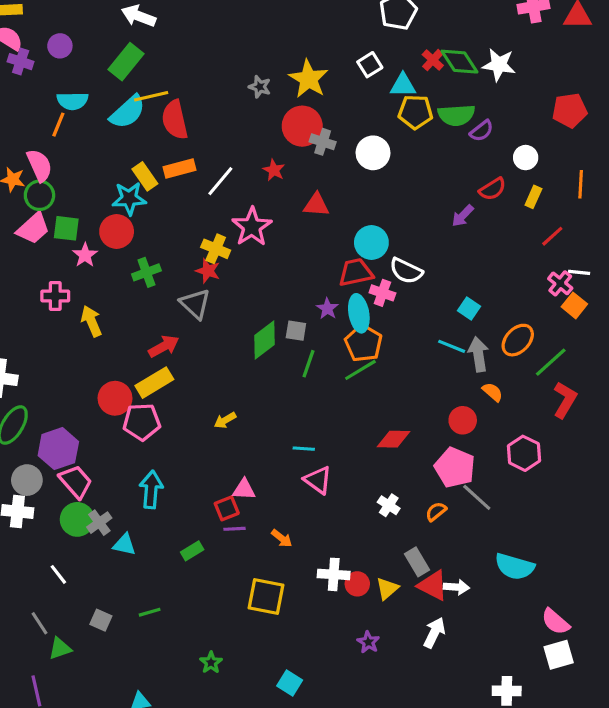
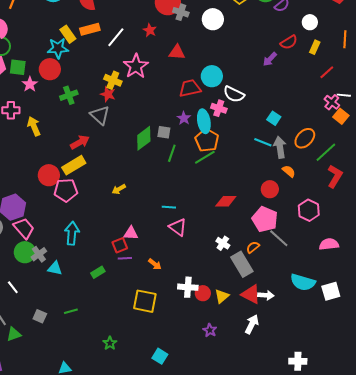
red trapezoid: (356, 272) -> (190, 88), moved
gray rectangle: (417, 562) -> (242, 264), moved, size x1.4
pink semicircle: (555, 622) -> (329, 244), moved, turned 132
white square: (559, 655) -> (331, 291), moved

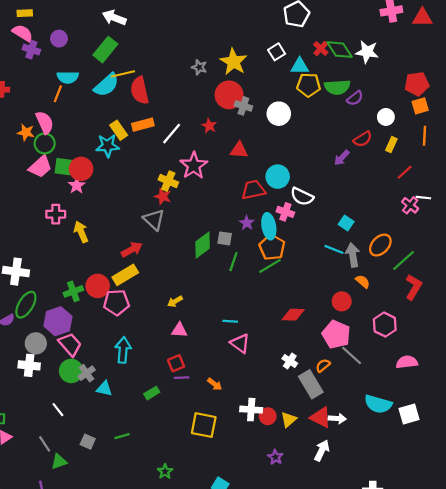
red circle: (50, 69) -> (81, 169), moved
green cross: (69, 95) -> (73, 291), moved
orange square: (341, 116) -> (420, 106), moved, turned 35
pink triangle: (131, 233) -> (179, 330), moved

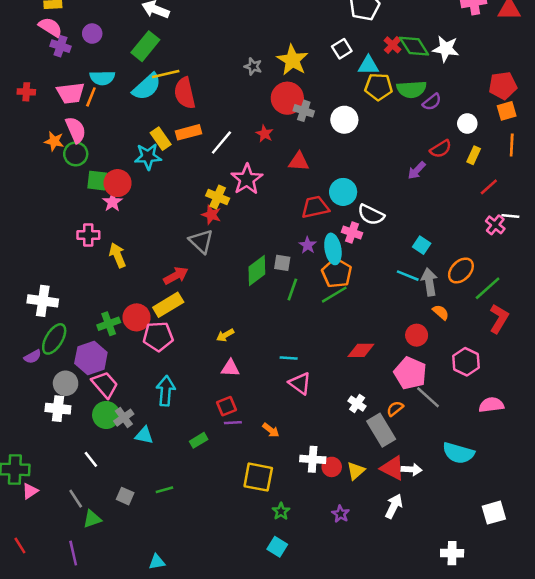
pink trapezoid: (40, 167) -> (71, 93), moved, turned 35
white square: (409, 414) -> (494, 513), moved
green star: (165, 471) -> (281, 511), moved

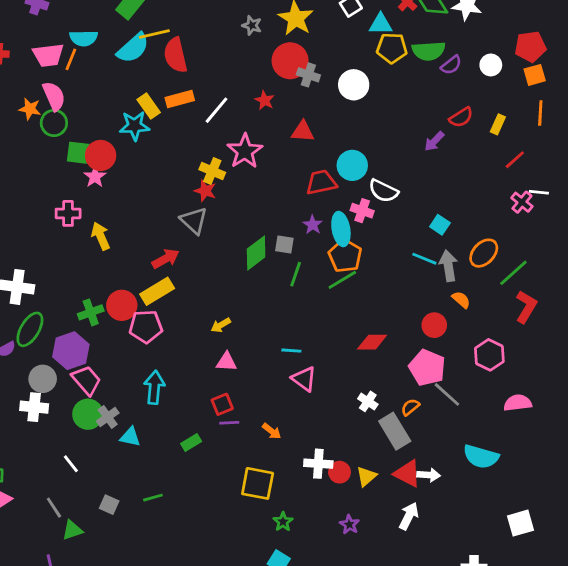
white circle: (467, 123) -> (491, 65), moved

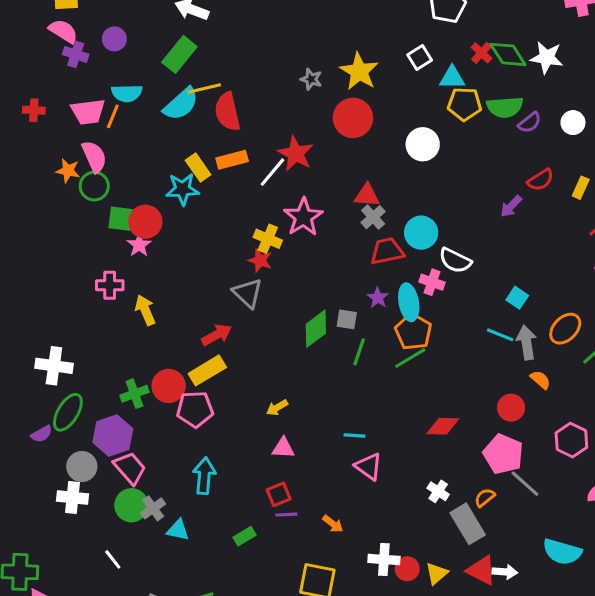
gray cross: (308, 75) -> (373, 217), moved, turned 30
red star: (265, 100) -> (296, 154), moved, size x1.6

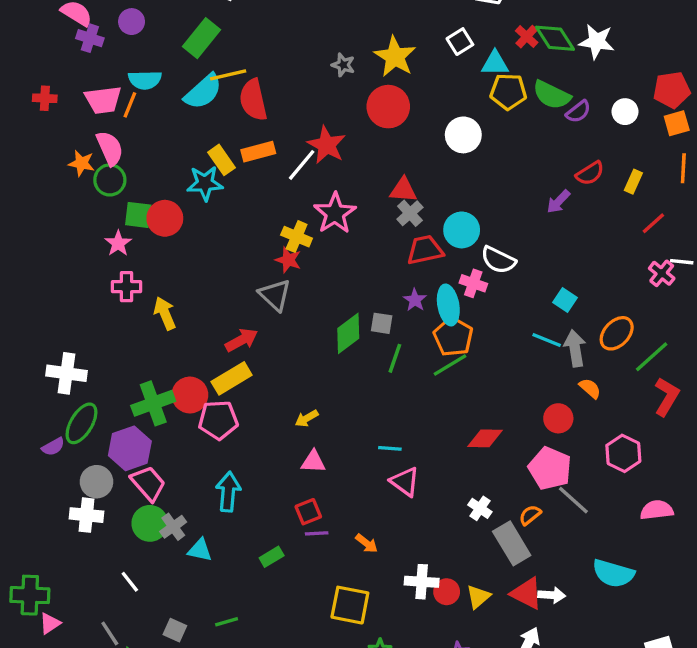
green semicircle: (505, 107) -> (552, 95), turned 30
pink star: (139, 245) -> (118, 243), moved
green cross: (135, 394) -> (153, 403), size x1.4

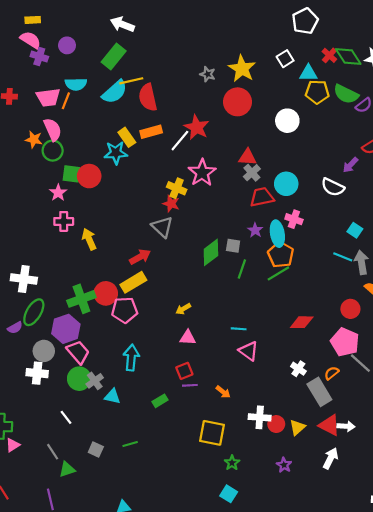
white semicircle: (498, 260) -> (333, 187), moved

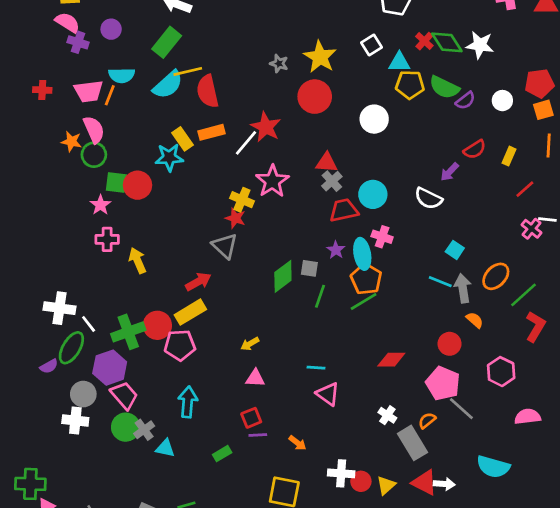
white line: (66, 417) -> (89, 324), moved

